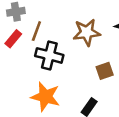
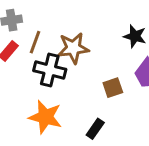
brown star: (87, 32) -> (73, 48), moved

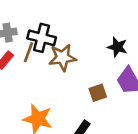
black cross: (50, 70) -> (42, 38), moved

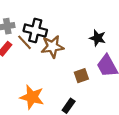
brown line: (29, 52) -> (24, 42), turned -63

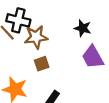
brown square: (81, 76) -> (42, 64), moved

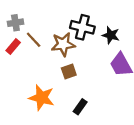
black cross: (18, 20) -> (82, 27), moved

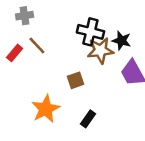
gray cross: (15, 23) -> (25, 16), moved
brown star: (63, 44) -> (100, 50), moved
orange star: (42, 98) -> (46, 109), turned 30

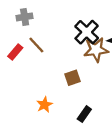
black cross: (90, 32) -> (87, 32), turned 30
orange star: (46, 109) -> (44, 105), size x0.6

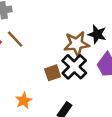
black cross: (87, 32) -> (74, 67), moved

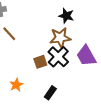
black star: (97, 34) -> (66, 16), moved

